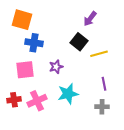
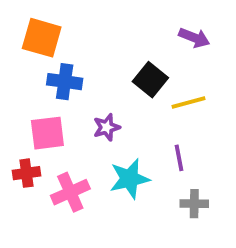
purple arrow: (90, 19) -> (194, 38), moved, turned -105
purple line: (104, 84) -> (179, 158), moved
red cross: (14, 100) -> (26, 173), moved

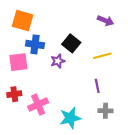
black square: (150, 80) -> (71, 43), moved
purple star: (107, 127) -> (58, 61), moved
pink square: (47, 133) -> (18, 62), moved
cyan star: (129, 179) -> (70, 118), moved

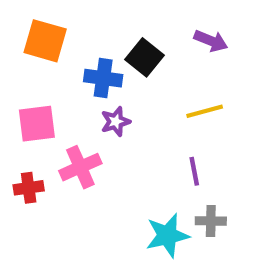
black square: (71, 43) -> (145, 57), moved
blue cross: (35, 44) -> (103, 78), moved
pink cross: (38, 105) -> (80, 167), moved
cyan star: (70, 118) -> (167, 235), moved

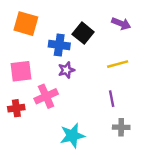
cyan star: (167, 235) -> (72, 136), moved

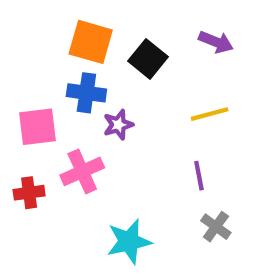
orange square: (26, 24) -> (91, 42), moved
blue cross: (59, 45) -> (86, 93), moved
gray cross: (121, 127) -> (216, 227), turned 35

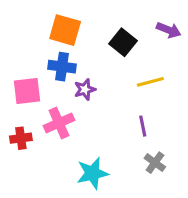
purple arrow: (216, 42) -> (169, 30), moved
black square: (148, 59) -> (123, 42), moved

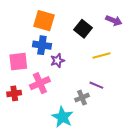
purple line: (143, 126) -> (96, 85), turned -56
gray cross: (155, 163) -> (82, 98), moved, turned 32
cyan star: (92, 173) -> (62, 117), turned -30

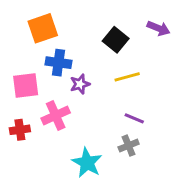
orange square: (44, 21) -> (43, 28), moved, turned -35
yellow line: (101, 55) -> (127, 77), moved
gray cross: (82, 98) -> (129, 146), moved

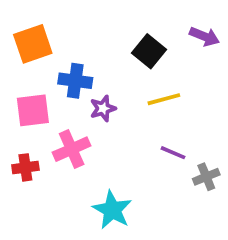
orange square: (43, 28) -> (33, 44), moved
gray cross: (129, 146) -> (206, 177), moved

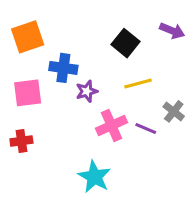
pink cross: (72, 149) -> (112, 125), moved
gray cross: (206, 177) -> (174, 111), moved, turned -30

